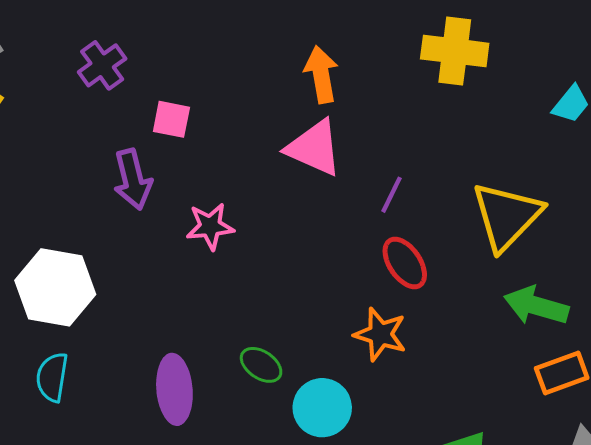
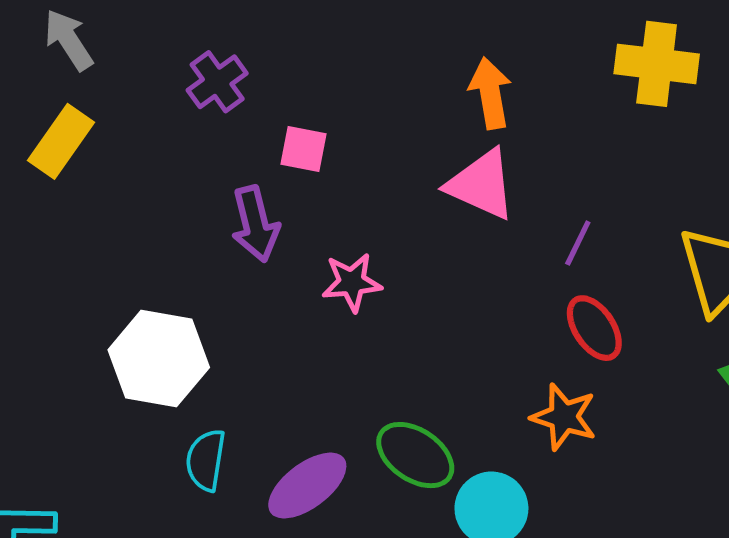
green ellipse: (261, 365) -> (415, 455), size x1.5
cyan semicircle: (52, 377) -> (206, 460), moved
purple ellipse: (174, 389) -> (307, 486), turned 58

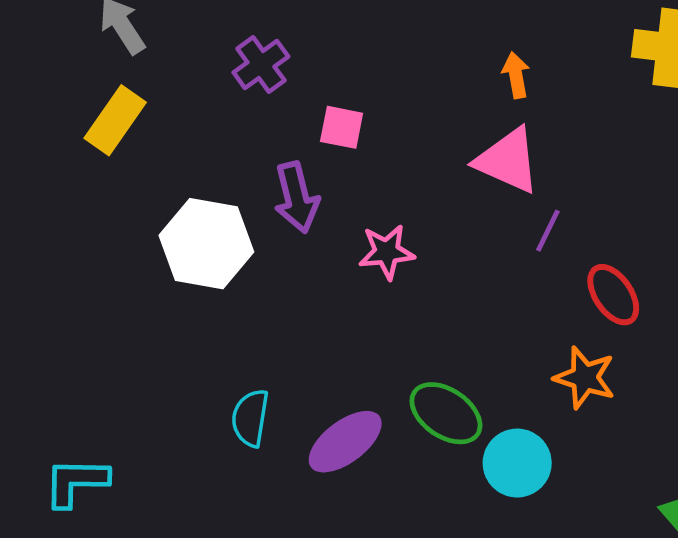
orange arrow: (490, 93) -> (516, 75), size x0.7
purple line: (578, 243) -> (548, 231), moved
white hexagon: (159, 359) -> (206, 244), moved

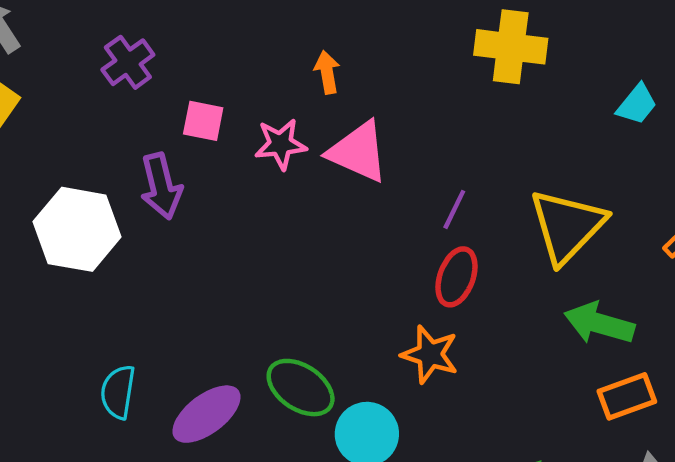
orange arrow: (516, 75) -> (327, 72), moved
purple line: (548, 231) -> (454, 209), moved
pink star: (387, 252) -> (281, 144), moved
red ellipse: (613, 295) -> (457, 277), turned 54

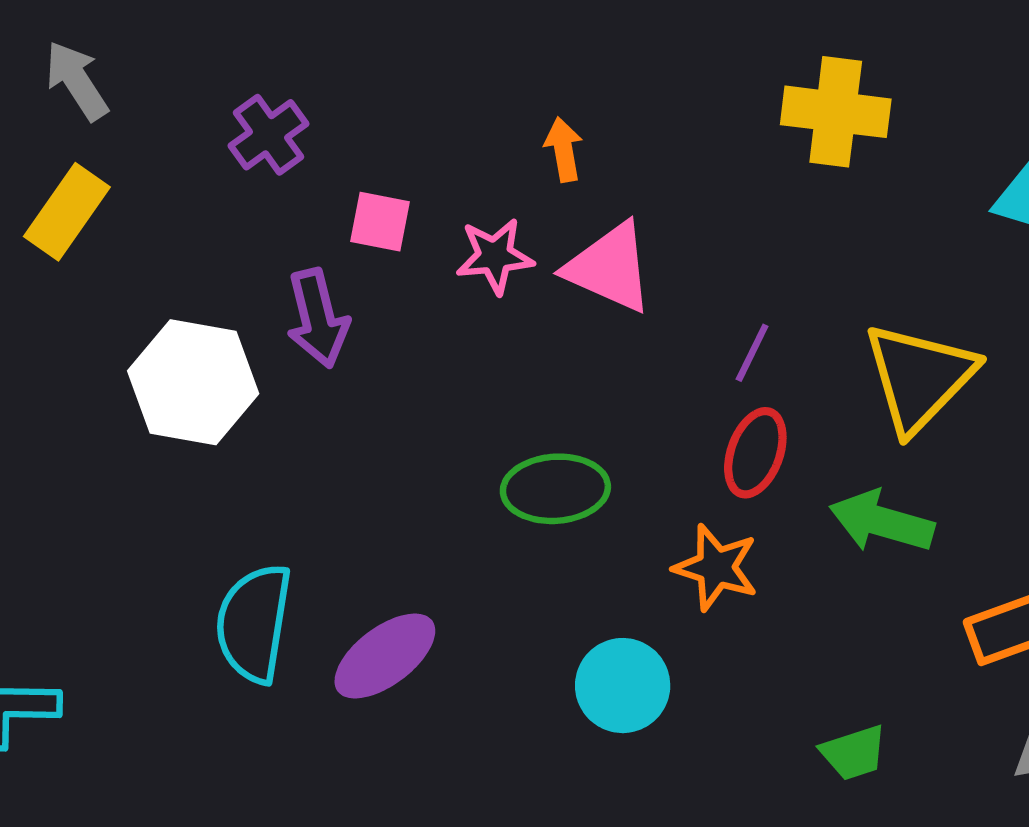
green arrow: (599, 323) -> (882, 522), moved
green ellipse: (301, 388) -> (555, 489), moved, turned -38
cyan semicircle: (118, 392) -> (254, 623), size x1.5

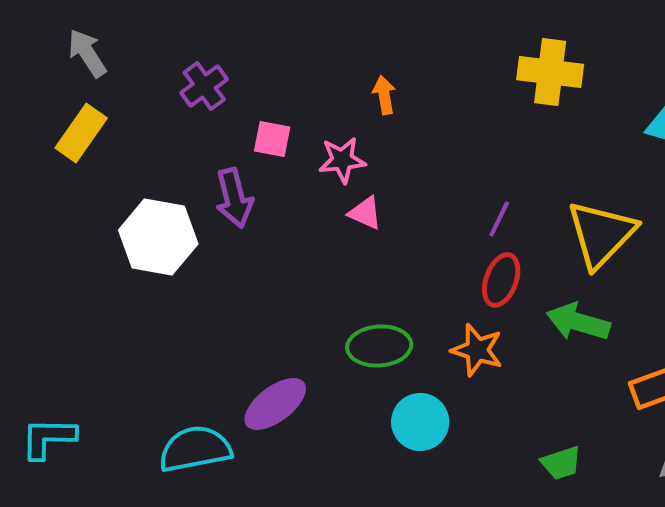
pink triangle: (609, 268) -> (365, 213), moved, size x0.6
green ellipse: (555, 489) -> (379, 346), moved
cyan semicircle: (254, 623) -> (195, 449), moved, turned 70

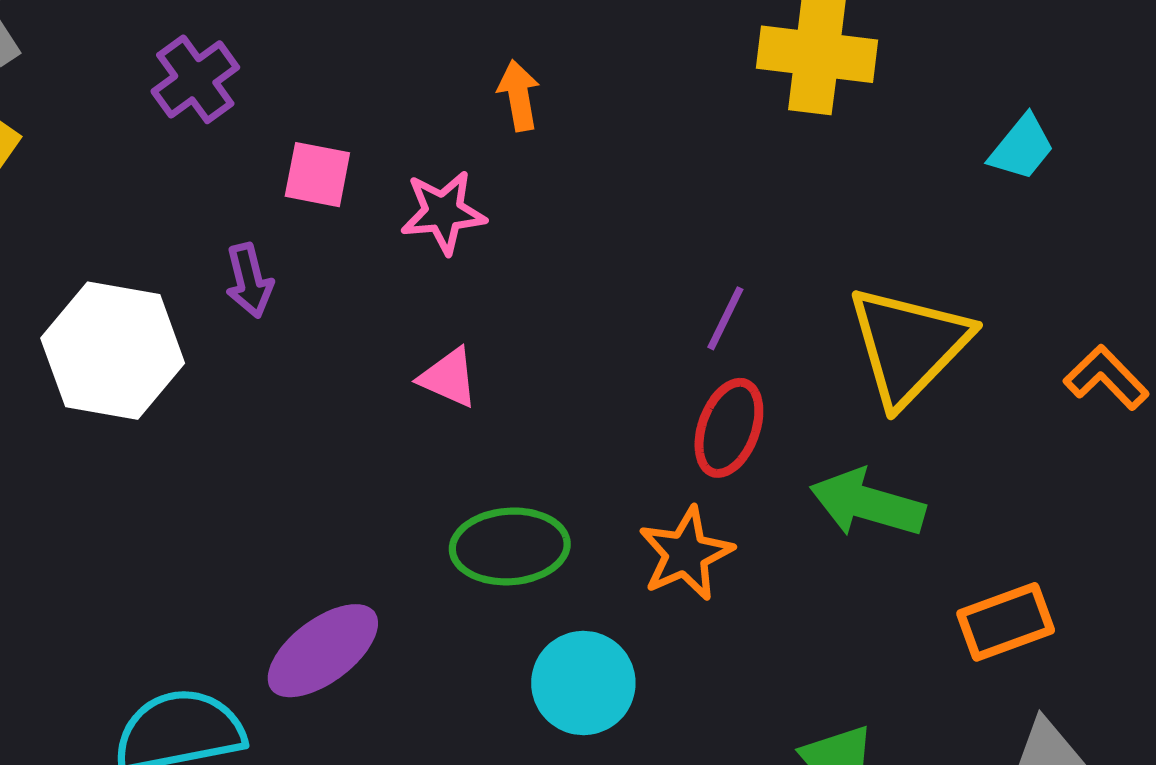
purple arrow: (234, 198) -> (249, 281), size x0.7
pink triangle: (365, 213) -> (449, 378), moved
orange star: (477, 350) -> (686, 554), turned 30

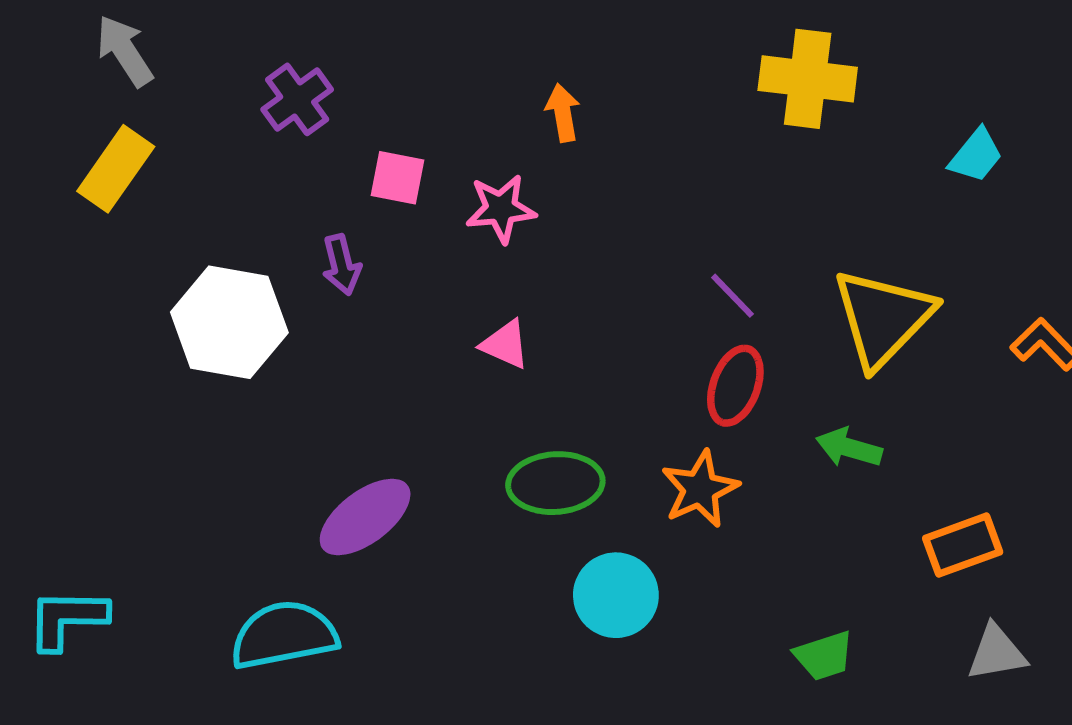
purple line: (725, 318) -> (732, 296), turned -70
green arrow: (867, 503) -> (849, 448), size x0.7
purple ellipse: (323, 651) -> (365, 517), moved

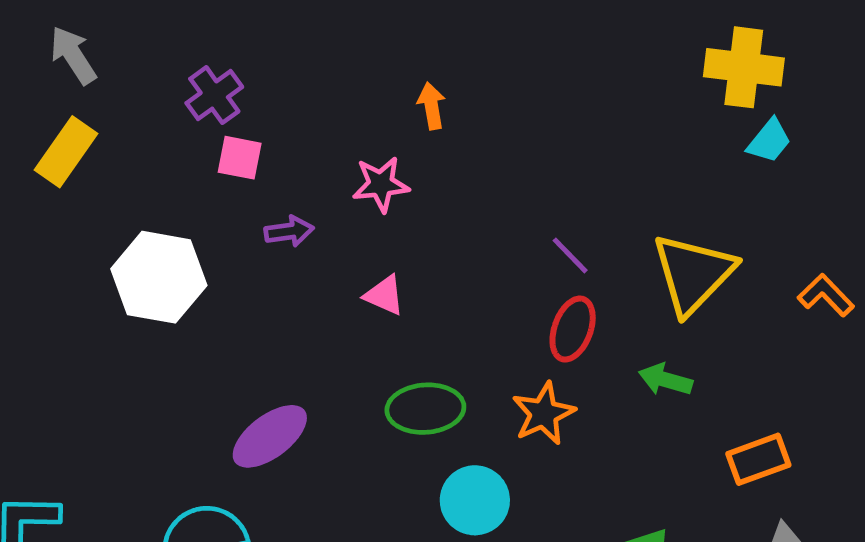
yellow cross: (808, 79) -> (744, 67), moved
pink square: (398, 178) -> (240, 158), moved
purple arrow: (341, 265) -> (289, 231), moved, turned -84

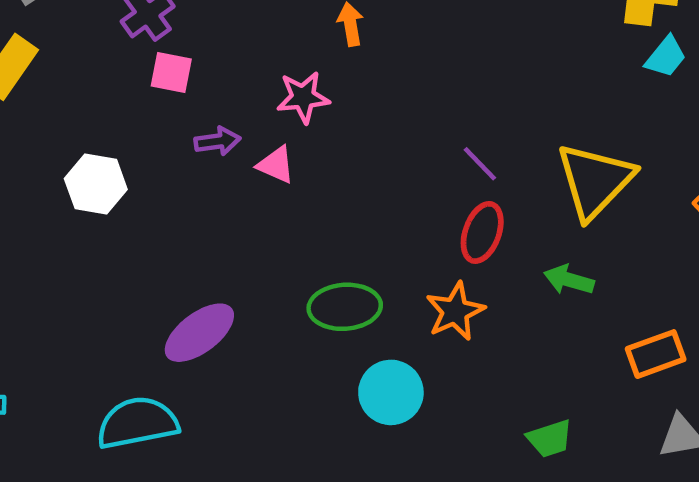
white hexagon: (159, 277) -> (96, 184), size x0.7
pink triangle: (384, 295) -> (276, 165), moved

